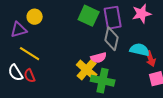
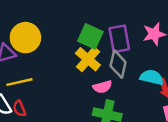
yellow circle: (35, 17) -> (25, 38), size x1.6
yellow line: (30, 54) -> (19, 82), turned -45
yellow cross: (87, 70) -> (88, 59), moved

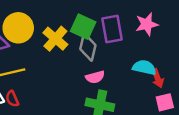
yellow cross: (88, 59) -> (55, 39), moved
gray diamond: (118, 64) -> (88, 47), moved

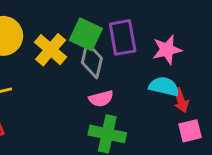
pink star: (147, 24) -> (167, 50), moved

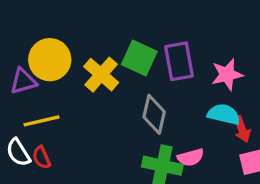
gray diamond: (92, 60) -> (154, 114), moved
pink semicircle: (101, 99) -> (191, 157), moved

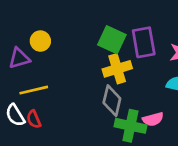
yellow circle: (50, 60) -> (40, 41), size x0.6
yellow cross: (101, 75) -> (117, 69), moved, turned 32
gray diamond: (154, 114) -> (112, 101), moved

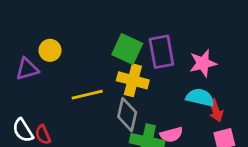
yellow cross: (117, 69) -> (133, 80), turned 32
yellow line: (34, 90) -> (87, 95), moved

